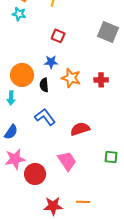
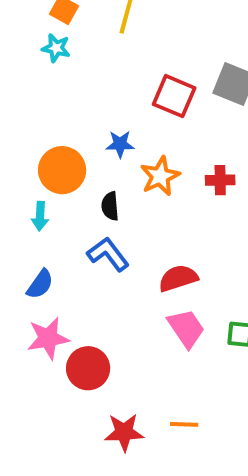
red square: (58, 36) -> (174, 96), moved, size x1.5
orange star: (71, 78) -> (160, 176), turned 30
black semicircle: (44, 85) -> (110, 206), moved
pink trapezoid: (67, 161) -> (186, 328), moved

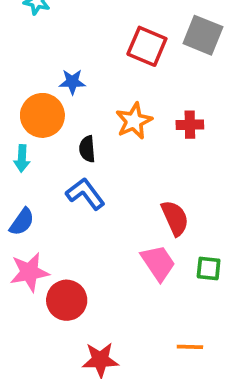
blue star: (120, 144) -> (72, 82), moved
red semicircle: (178, 278) -> (175, 218), moved, turned 84
orange line: (184, 424) -> (190, 347), moved

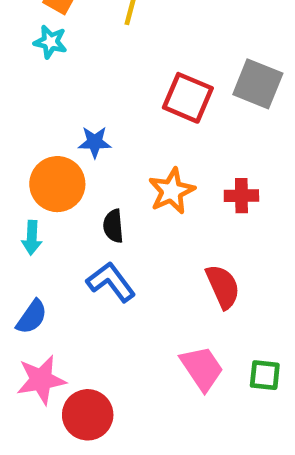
red semicircle: (175, 218) -> (223, 287), moved

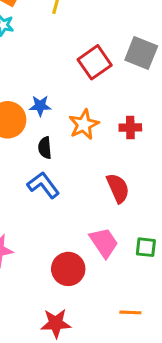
red square: (188, 98) -> (95, 62), turned 32
blue star: (95, 142) -> (40, 106), moved
red circle: (88, 415) -> (68, 269), moved

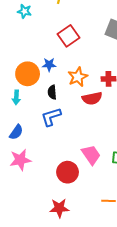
red square: (95, 62) -> (69, 36), moved
blue L-shape: (43, 185) -> (51, 117), turned -70
red semicircle: (118, 188) -> (92, 98), moved, turned 102

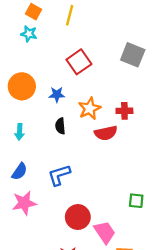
orange circle: (28, 74) -> (22, 86), moved
blue L-shape: (51, 117) -> (59, 175), moved
pink trapezoid: (91, 155) -> (105, 232), moved

